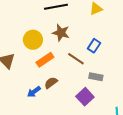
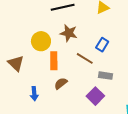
orange rectangle: (45, 60) -> (54, 61), turned -54
blue arrow: (34, 92) -> (34, 94), moved, turned -56

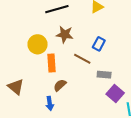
brown triangle: (16, 63) -> (16, 87), moved
blue arrow: (34, 94) -> (50, 103), moved
purple square: (95, 96) -> (115, 93), moved

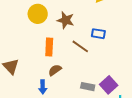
yellow circle: (38, 44) -> (38, 14), moved
blue rectangle: (99, 44) -> (98, 34), turned 64
gray rectangle: (104, 75) -> (88, 87), moved

